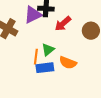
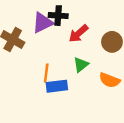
green triangle: (48, 50) -> (81, 65), moved
orange semicircle: (68, 63) -> (110, 80), moved

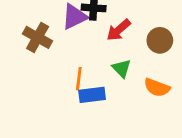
green triangle: (81, 65) -> (122, 68), turned -35

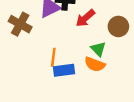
green triangle: (122, 68) -> (98, 49), moved
orange semicircle: (157, 87) -> (95, 64), moved

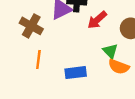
orange line: (53, 57) -> (38, 59), moved
orange semicircle: (95, 64) -> (119, 67), moved

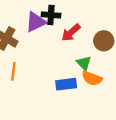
blue rectangle: (76, 73) -> (66, 84), moved

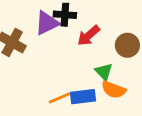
orange line: (13, 71) -> (59, 98), moved, turned 60

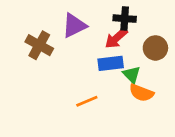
black cross: (65, 15) -> (125, 19), moved
blue rectangle: (83, 97) -> (111, 63), moved

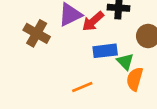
red arrow: (116, 38) -> (93, 21), moved
orange semicircle: (141, 93) -> (135, 79), turned 85

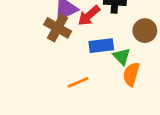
brown cross: (37, 33) -> (58, 28), moved

